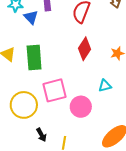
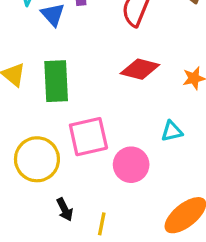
red diamond: (85, 49) -> (140, 69), turned 70

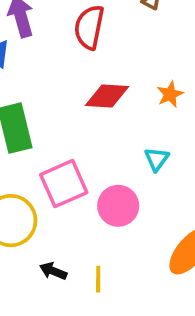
cyan triangle: (172, 131) -> (157, 159), turned -30
black arrow: (65, 209) -> (53, 271), turned 150

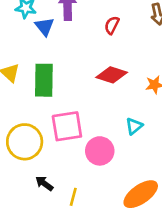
red semicircle: (89, 27) -> (112, 25), size x0.6

